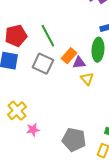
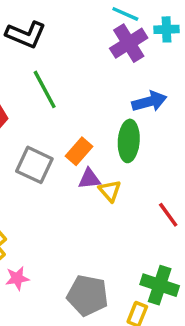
green line: (48, 36) -> (45, 89), moved
purple triangle: (79, 63) -> (89, 179), moved

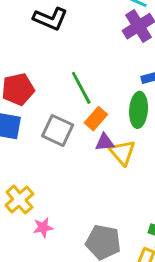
green line: (45, 89) -> (81, 88), moved
yellow triangle: (110, 191) -> (122, 153), size x1.4

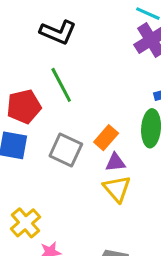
green line: (81, 88) -> (61, 85), moved
yellow triangle: (122, 153) -> (117, 189), moved

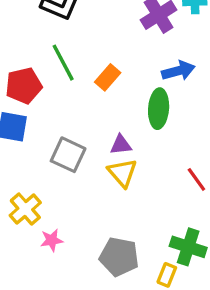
orange rectangle: (106, 138) -> (108, 77), moved
gray square: (66, 150) -> (68, 155), moved

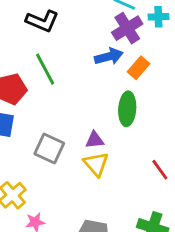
blue arrow: (178, 71) -> (109, 56), moved
orange rectangle: (108, 77) -> (139, 68), moved

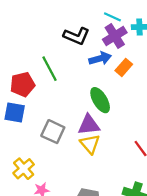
black L-shape: (42, 21) -> (76, 36), moved
green ellipse: (127, 109) -> (100, 100), moved, turned -35
purple triangle: (95, 140) -> (89, 125), size x1.5

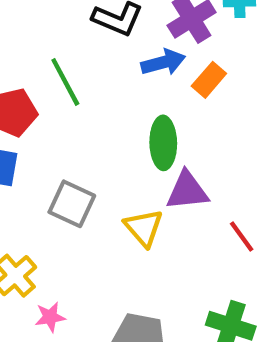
green ellipse: (100, 100) -> (163, 143), turned 30
purple triangle: (89, 125) -> (187, 191), moved

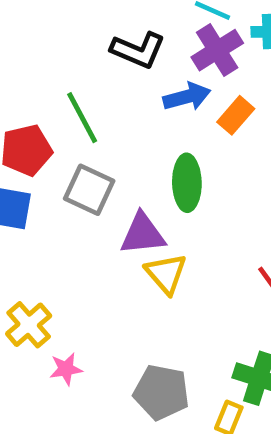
purple triangle: (187, 191) -> (143, 234), moved
gray square: (72, 204) -> (89, 190), moved

